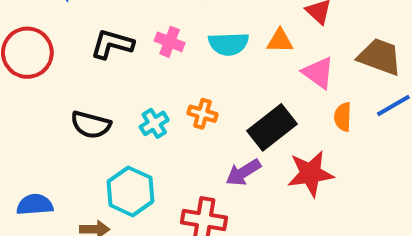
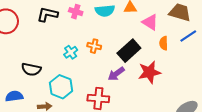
black semicircle: (91, 125) -> (31, 69), moved

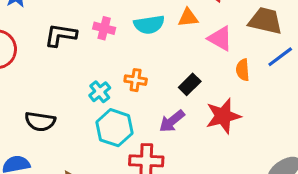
black rectangle: (129, 51) -> (190, 84), size x0.6
cyan hexagon: (61, 87) -> (114, 128), moved

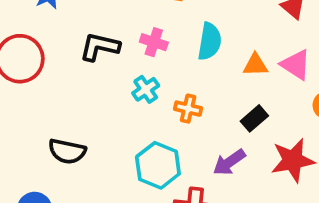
orange triangle: (188, 18) -> (255, 65), moved
cyan semicircle: (149, 25) -> (210, 41), turned -76
cyan cross: (100, 92) -> (146, 89), moved

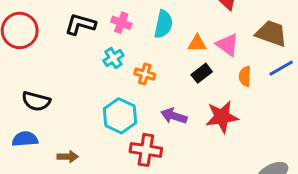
black rectangle: (254, 118) -> (202, 73), moved
black semicircle: (67, 151) -> (36, 101), moved
purple arrow: (229, 162) -> (174, 116), turned 50

